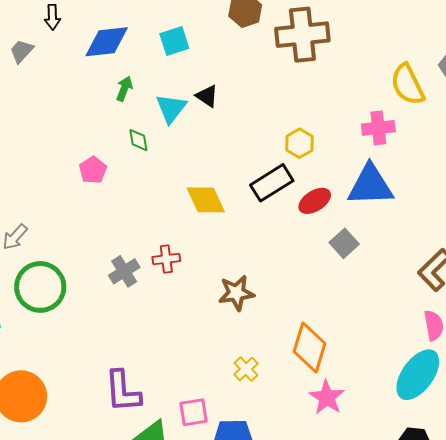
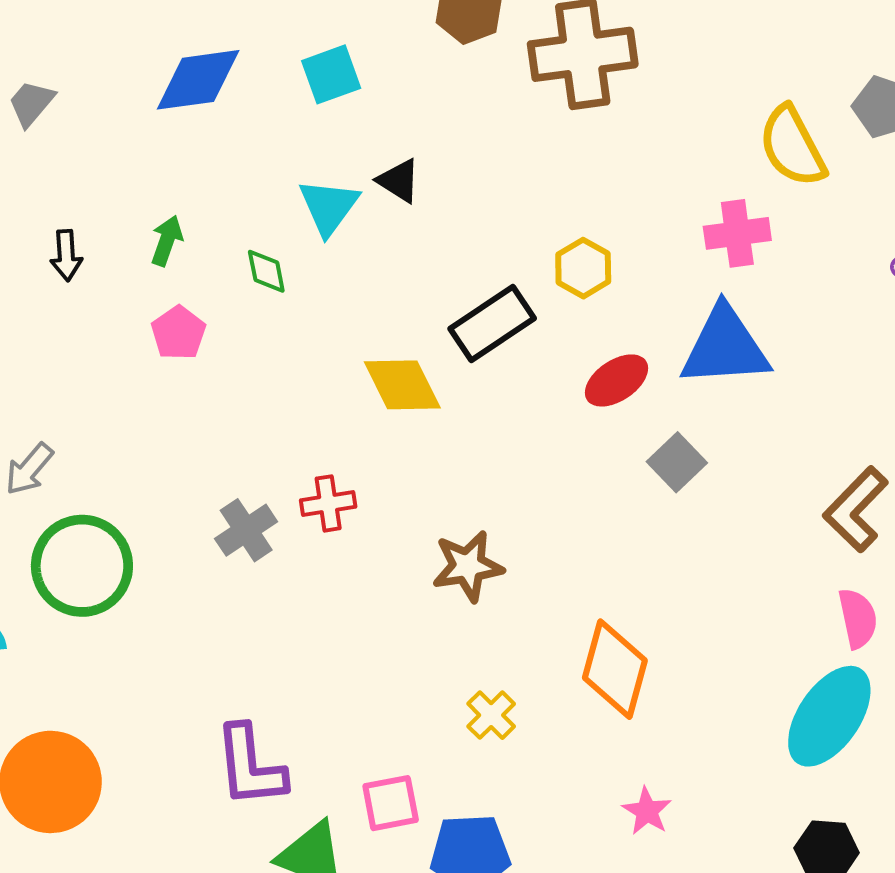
black arrow: (52, 17) -> (66, 255), moved
green arrow: (124, 89) -> (167, 241), moved
black rectangle: (272, 183) -> (492, 323), moved
pink star: (327, 397) -> (647, 811), moved, size x0.7

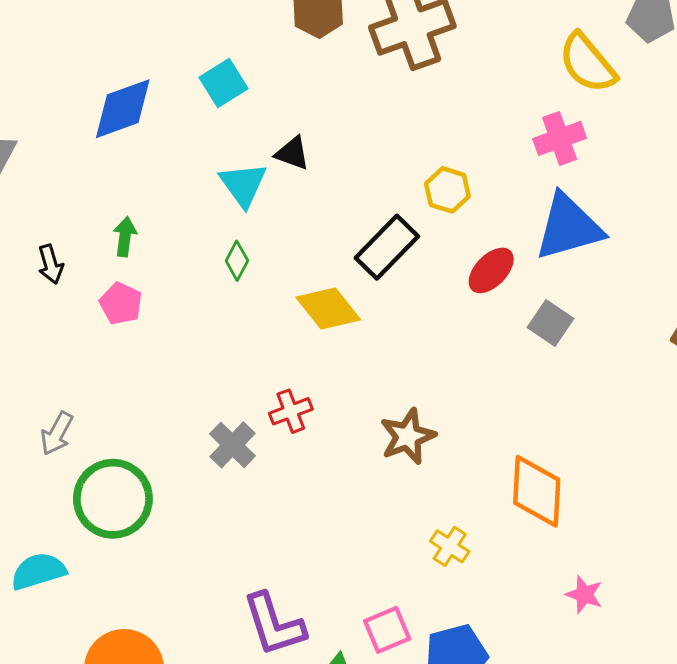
green diamond: (266, 271) -> (237, 261), moved, turned 51
pink pentagon: (178, 333) -> (121, 303), moved

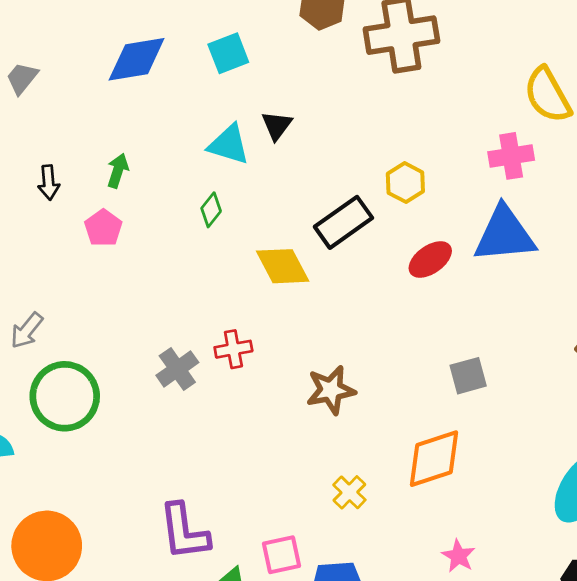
black triangle: (292, 153) -> (277, 125), turned 36
cyan triangle: (243, 184) -> (229, 145), turned -48
gray square: (551, 323) -> (468, 376), moved, turned 30
orange diamond: (537, 491) -> (434, 459), turned 58

